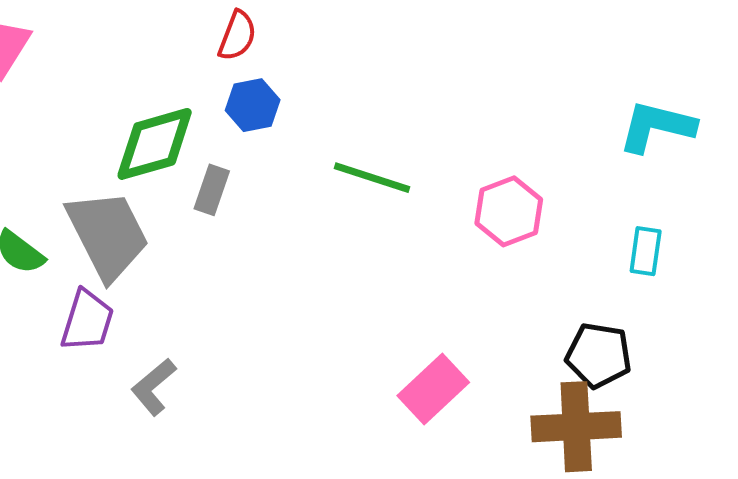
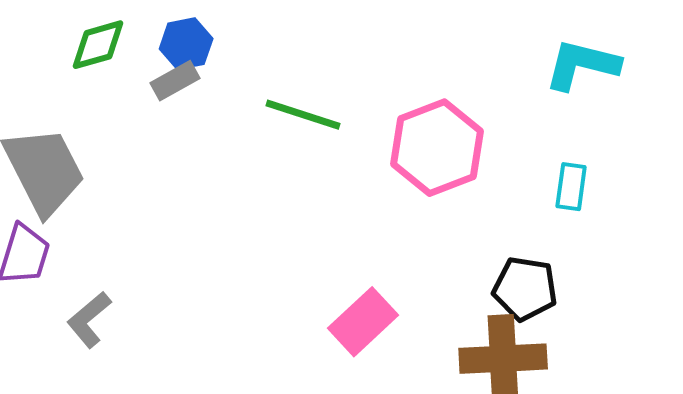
green diamond: (155, 144) -> (98, 45), moved, size x0.7
gray rectangle: (212, 190) -> (175, 81), moved, turned 42
pink hexagon: (509, 211) -> (437, 148), size x1.4

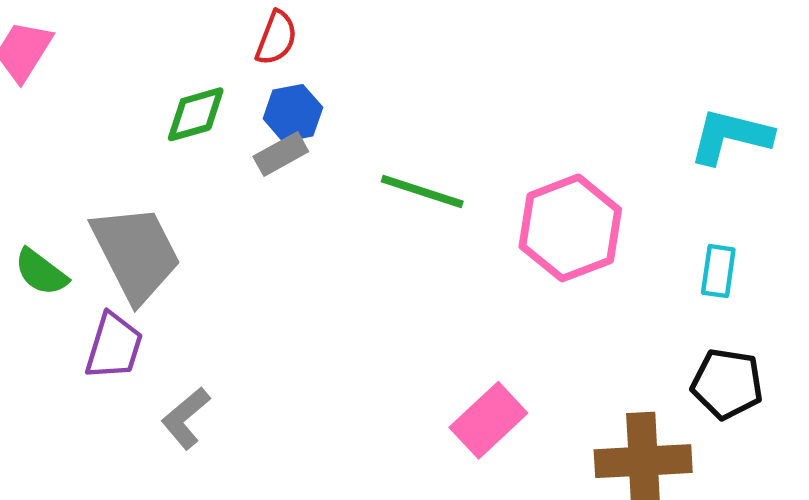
black pentagon: (525, 289) -> (727, 384), moved

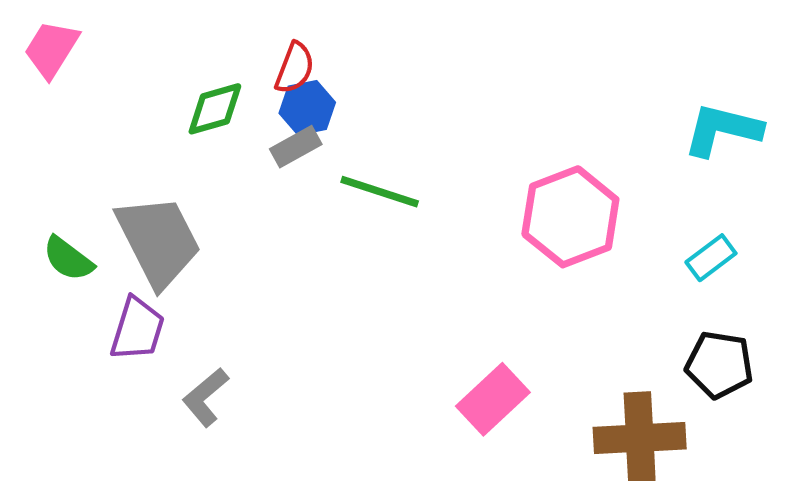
red semicircle: (276, 38) -> (295, 68), moved
green line: (422, 192) -> (380, 192), moved
cyan rectangle: (718, 271) -> (711, 258), turned 45

